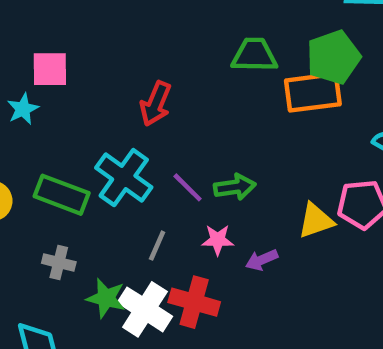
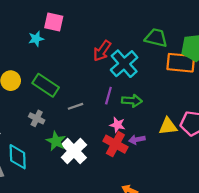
cyan cross: (124, 178) -> (124, 64), moved
purple line: (188, 187) -> (108, 96), turned 48
gray line: (157, 246) -> (76, 106), moved, turned 35
red cross: (194, 302) -> (115, 144), moved

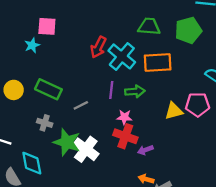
orange rectangle: (181, 63) -> (158, 63), moved
purple arrow: (137, 140) -> (145, 150), moved
green star: (56, 141) -> (67, 142), size x1.4

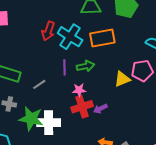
red cross: (125, 136) -> (82, 107), turned -30
white cross: (86, 149) -> (49, 123), turned -30
purple arrow: (145, 150) -> (100, 109), moved

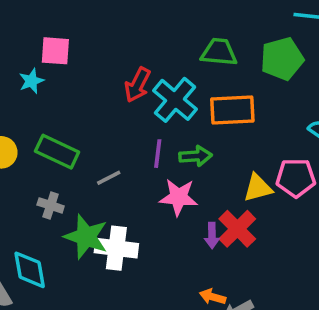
pink star: (79, 90) -> (179, 197), size x1.5
red cross: (82, 107) -> (237, 229), moved, turned -35
purple arrow: (100, 109) -> (212, 236), turned -72

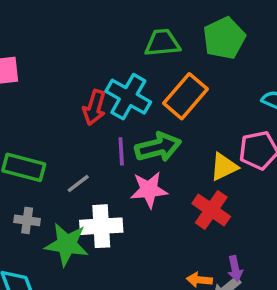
red arrow: (137, 85) -> (94, 108), moved
orange rectangle: (232, 110) -> (185, 96), turned -36
green arrow: (195, 156) -> (158, 147), size x1.4
purple arrow: (212, 236) -> (235, 269), moved
white cross: (116, 248) -> (101, 226), moved

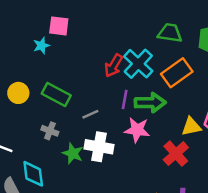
green star: (67, 244) -> (73, 153), size x0.7

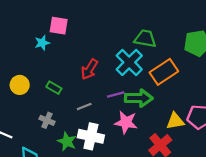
green trapezoid: (170, 33) -> (145, 39), moved
red arrow: (114, 66) -> (89, 69), moved
green rectangle: (56, 95) -> (54, 88), size x0.6
purple line: (125, 100) -> (116, 94), turned 63

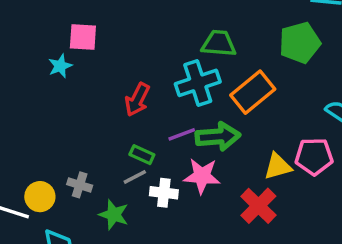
cyan cross: (129, 62) -> (198, 83), turned 32
yellow circle: (20, 85) -> (40, 197), moved
green rectangle: (54, 88) -> (142, 155), moved
gray line: (84, 107) -> (135, 177), moved
white cross: (91, 136) -> (164, 193), moved, size x0.7

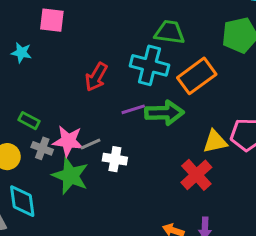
cyan star: (60, 66) -> (21, 53), moved, turned 30
cyan cross: (198, 83) -> (149, 65), turned 30
green rectangle: (142, 155) -> (29, 121), moved
pink star: (202, 176) -> (68, 141), moved
green star: (114, 215) -> (70, 176), size x1.4

